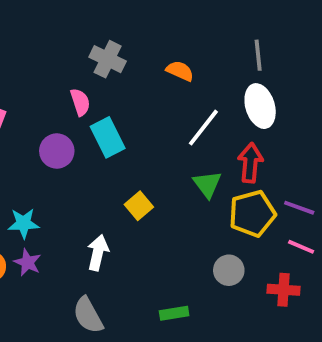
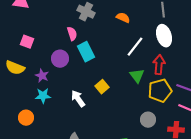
white arrow: (98, 253) -> (78, 99), moved, turned -48
purple star: (27, 262) -> (42, 76), moved

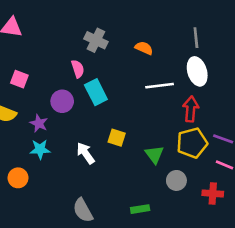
white line: (135, 47) -> (160, 86), turned 45
green triangle: (137, 76) -> (154, 154), moved
yellow square: (102, 87) -> (117, 138), turned -32

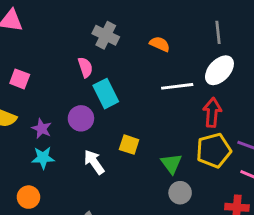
white ellipse: (197, 71) -> (219, 70), turned 60
purple circle: (62, 101) -> (81, 118), moved
orange circle: (18, 178) -> (28, 197), moved
gray circle: (176, 180) -> (180, 193), moved

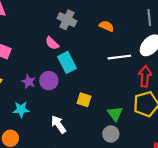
pink semicircle: (85, 67) -> (52, 43), turned 152
purple star: (42, 129) -> (29, 82), moved
white arrow: (94, 162) -> (58, 124), moved
gray circle: (180, 193) -> (111, 134), moved

